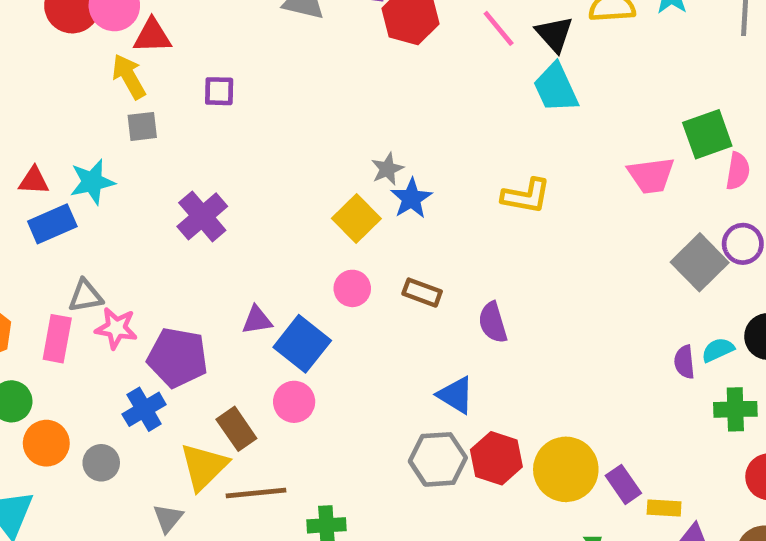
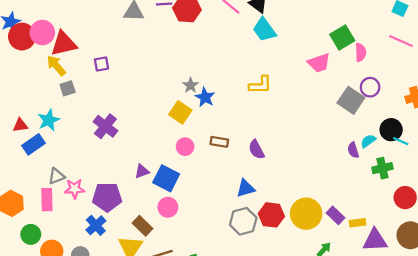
red triangle: (152, 36) -> (64, 44), size x1.4
blue triangle: (456, 395) -> (246, 188), turned -36

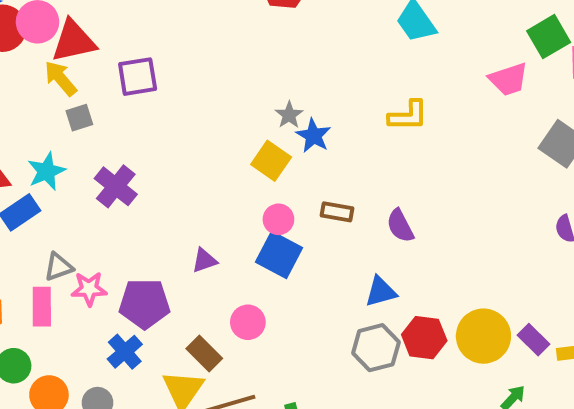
purple square: (101, 64) -> (138, 77), size x1.5
purple cross: (105, 126) -> (116, 186), moved
blue square: (166, 178) -> (279, 255), moved

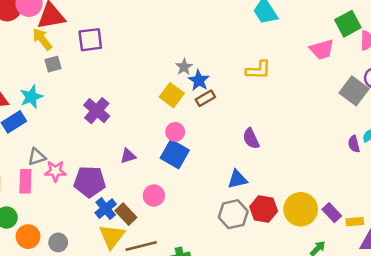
purple cross: (116, 186) -> (97, 111), moved
brown rectangle: (337, 212) -> (205, 98), moved, turned -42
blue cross: (125, 352) -> (106, 209), moved

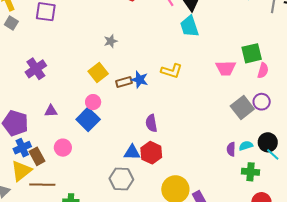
gray square: (53, 64) -> (11, 23), turned 32
gray star: (184, 67) -> (111, 41), moved
blue star: (199, 80) -> (140, 80), moved, turned -30
red hexagon: (264, 209) -> (151, 153), moved

